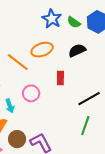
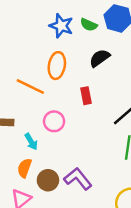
orange ellipse: (42, 50) -> (57, 66), turned -50

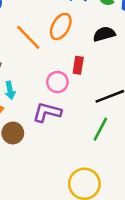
pink circle: (54, 121) -> (57, 82), moved
purple L-shape: (78, 179) -> (47, 112), moved, turned -56

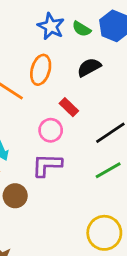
red rectangle: (78, 65) -> (69, 107), turned -42
green line: (100, 129) -> (108, 170), turned 45

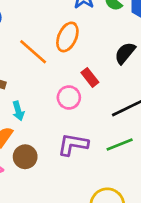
black semicircle: (89, 67) -> (125, 53), moved, turned -30
purple L-shape: (47, 165) -> (73, 145), moved

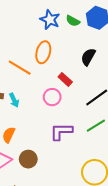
cyan arrow: (18, 111) -> (14, 100), moved
brown circle: (25, 157) -> (28, 159), moved

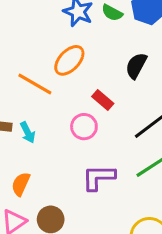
orange ellipse: (43, 52) -> (69, 60), turned 30

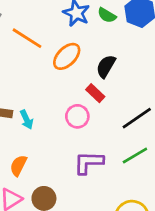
black semicircle: (136, 66) -> (106, 66), moved
orange line: (35, 84) -> (27, 38), moved

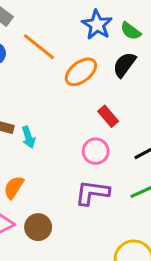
black semicircle: (106, 66) -> (124, 65), moved
pink circle: (77, 116) -> (96, 151), moved

